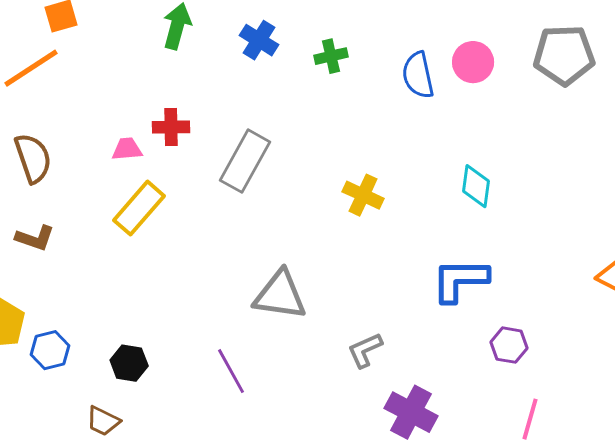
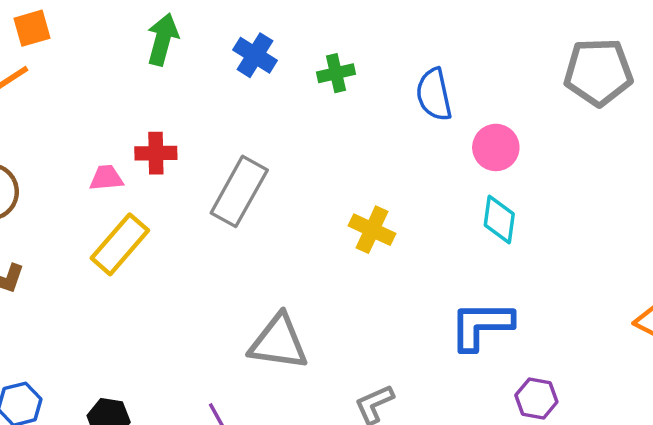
pink circle: (473, 62) -> (496, 147), moved

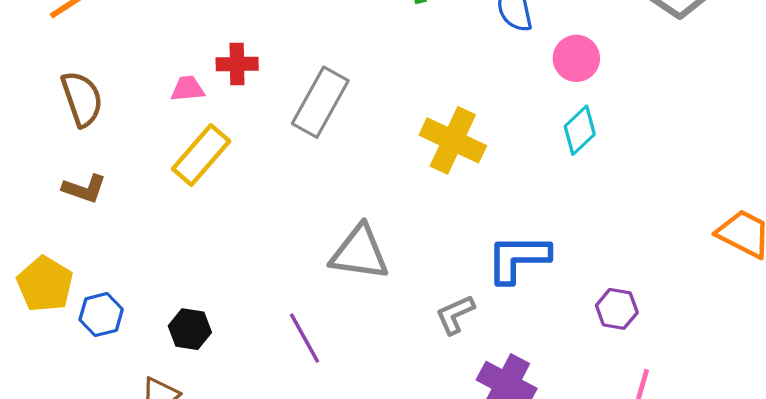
cyan diamond: (499, 220) -> (580, 130), turned 39
yellow cross: (372, 230) -> (453, 140), size x1.4
blue L-shape: (481, 325) -> (518, 258), moved

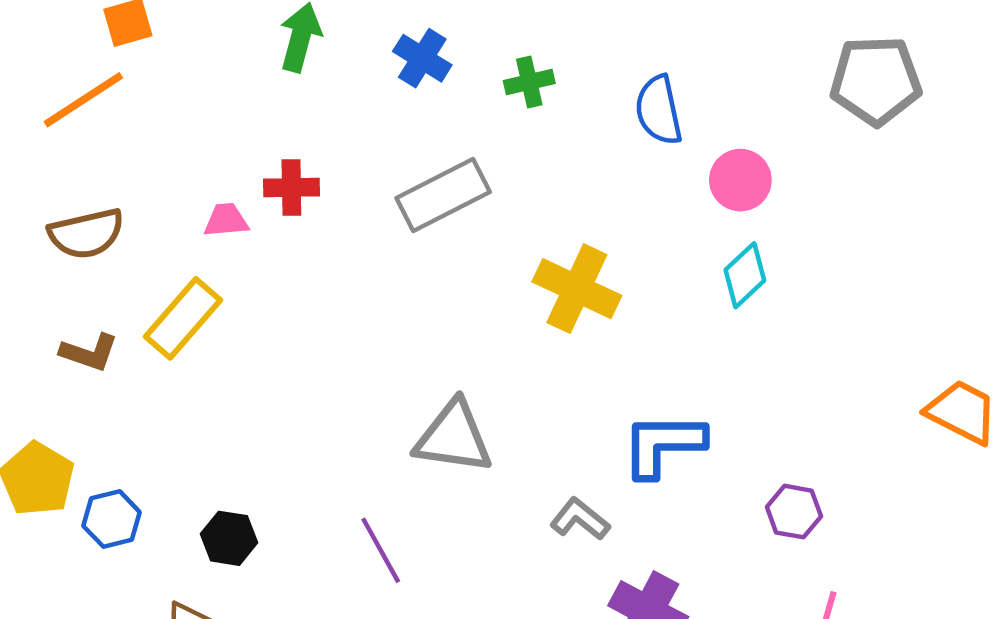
brown semicircle: (82, 99) -> (86, 234), turned 96
gray rectangle: (320, 102) -> (443, 195), moved, turned 34
yellow rectangle: (201, 155) -> (183, 318), moved
gray L-shape: (455, 315) -> (580, 519), turned 63

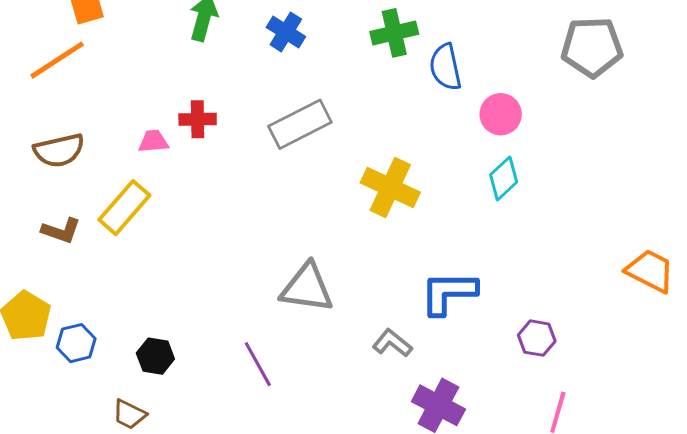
green cross: (529, 82) -> (394, 33), moved, size x1.4

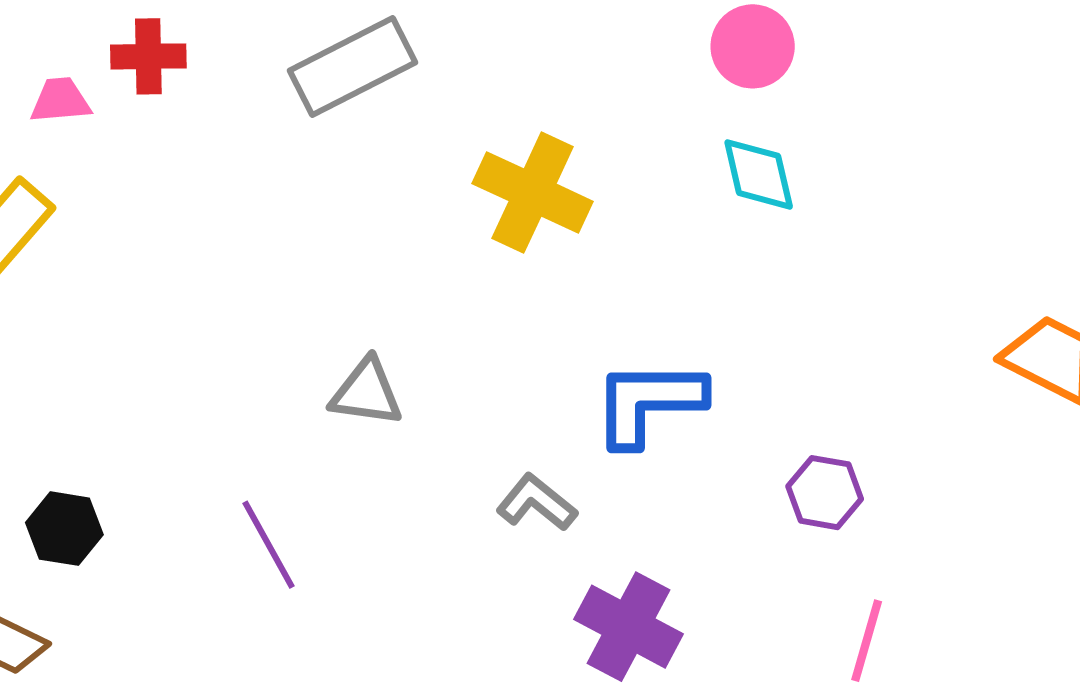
cyan diamond: (504, 178) -> (759, 174), turned -60
gray triangle: (307, 288) -> (366, 393), size x0.7

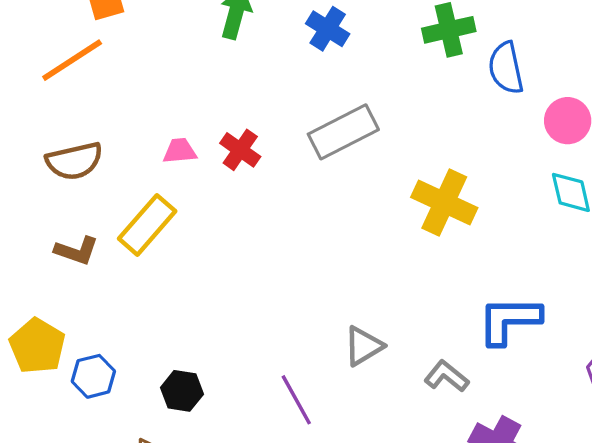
red cross: (148, 56) -> (240, 150), moved, turned 36
gray triangle: (366, 393) -> (364, 346), moved, turned -39

